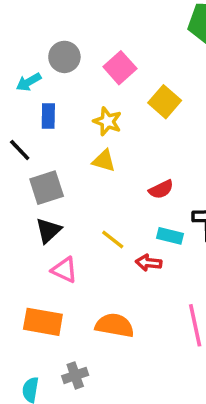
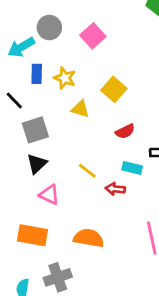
cyan arrow: (29, 82) -> (21, 47), size x1.4
yellow square: (165, 102) -> (114, 89), moved
yellow star: (107, 121) -> (65, 78), moved
gray cross: (75, 375) -> (58, 277), size x1.4

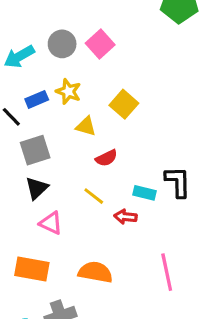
gray circle: (49, 28) -> (62, 44), moved
blue rectangle: (37, 74) -> (37, 99), moved, turned 66
red semicircle: (125, 131) -> (106, 158), moved

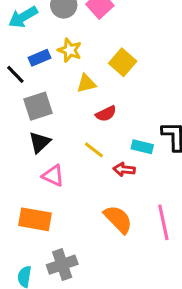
yellow triangle: (86, 126) -> (86, 83), turned -30
orange semicircle: (95, 272) -> (118, 219), moved, turned 36

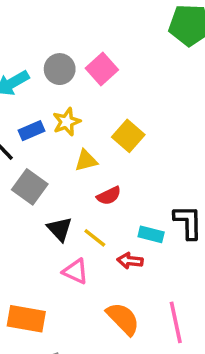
yellow star: (70, 50) -> (67, 122), turned 30
gray square: (38, 106) -> (30, 187), turned -36
black triangle: (40, 142) -> (60, 229), moved, turned -30
pink triangle: (53, 176) -> (75, 271), moved

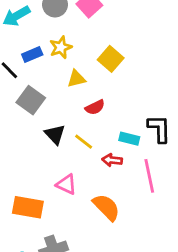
pink triangle: (75, 271) -> (66, 184), moved
pink line: (176, 322) -> (149, 176), moved

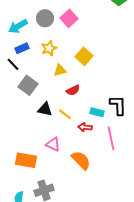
blue rectangle: (32, 55) -> (22, 48), moved
black triangle: (55, 134) -> (45, 109), turned -35

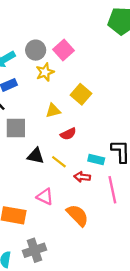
yellow star: (49, 48) -> (45, 72), moved
gray square: (28, 85) -> (16, 128), turned -36

